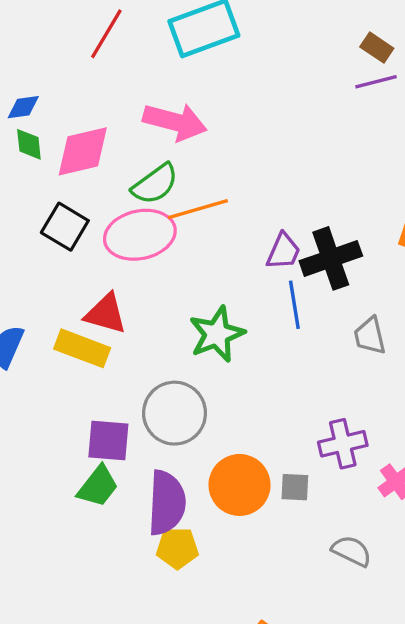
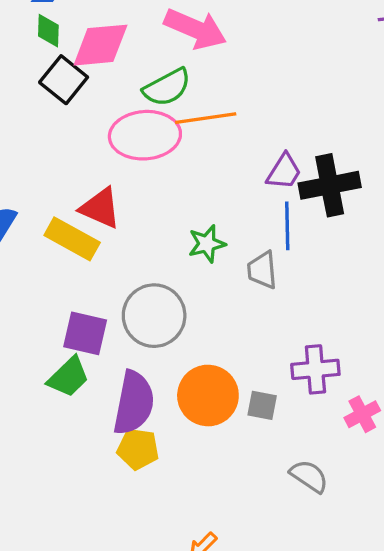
black square: (65, 227) -> (64, 80), moved
green star: (217, 334) -> (207, 244), size x0.7
gray trapezoid: (370, 336) -> (262, 270), moved

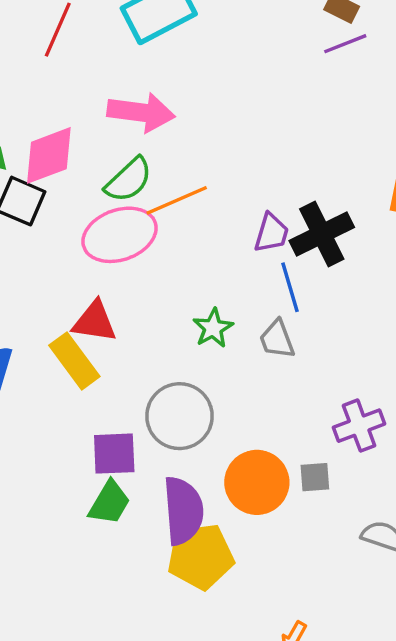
yellow rectangle: (72, 239) -> (74, 361), turned 40
yellow pentagon: (138, 449) -> (200, 557), size x1.5

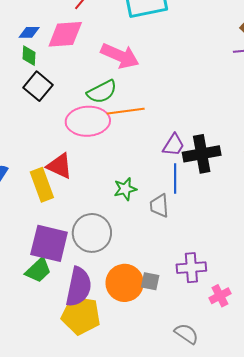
pink diamond: (49, 155) -> (65, 34), moved
purple square: (114, 454) -> (49, 243), size x1.4
gray square: (315, 477) -> (150, 281), moved

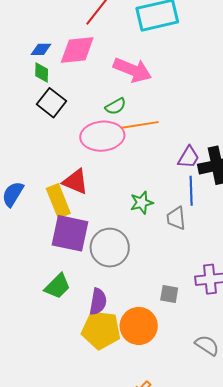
green semicircle: (102, 92) -> (116, 106), size x0.7
purple square: (49, 243) -> (70, 233), moved
orange circle: (125, 283) -> (139, 326), moved
purple semicircle: (79, 287) -> (98, 302), size x0.7

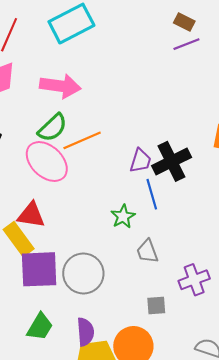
green semicircle: (116, 106) -> (52, 128), size x1.4
pink ellipse: (102, 136) -> (47, 162), turned 63
green star: (142, 203) -> (123, 217), moved
gray trapezoid: (176, 218) -> (147, 251), moved

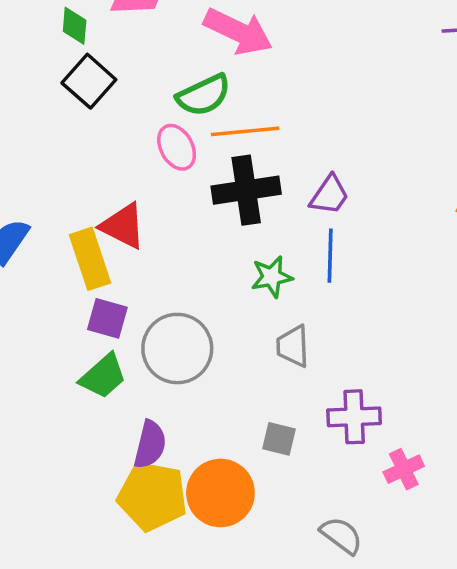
black cross: (172, 161) -> (246, 190), moved
pink ellipse: (47, 162) -> (177, 147), size x0.6
purple square: (39, 269) -> (107, 318), size x0.6
green trapezoid: (40, 327) -> (103, 376), moved

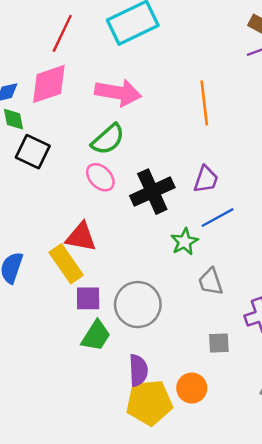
orange line: (245, 131) -> (204, 103), moved, turned -75
blue line: (330, 256) -> (218, 218), turned 76
orange circle: (220, 493) -> (192, 388), size x0.7

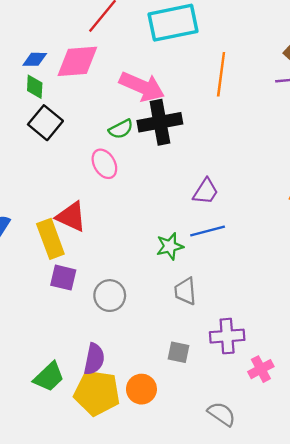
orange line: (204, 103) -> (221, 74), moved
green semicircle: (108, 139) -> (121, 129), size x0.7
black cross: (152, 192) -> (160, 122), moved
gray circle: (138, 305) -> (110, 296), size x0.7
green trapezoid: (96, 336) -> (49, 377), moved

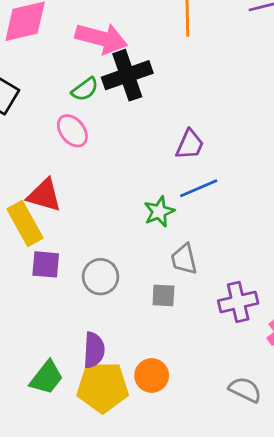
gray square: (178, 352) -> (163, 295), moved

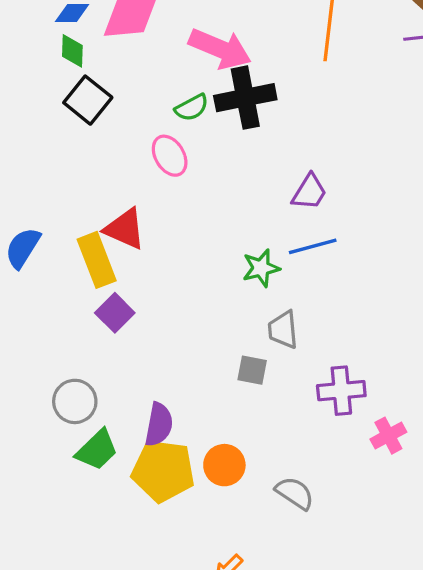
purple square: (46, 264) -> (115, 313), turned 32
gray circle: (100, 277) -> (75, 401), moved
gray semicircle: (245, 390) -> (295, 493), moved

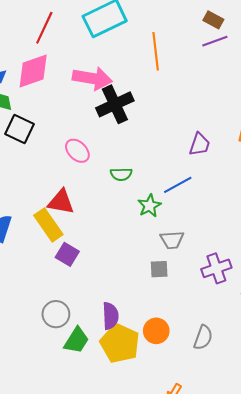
green semicircle: (192, 108) -> (121, 174), moved, turned 40
purple trapezoid: (309, 192) -> (200, 144), moved
gray trapezoid: (283, 330) -> (172, 240), turned -75
yellow pentagon: (163, 471) -> (120, 343), turned 30
gray semicircle: (295, 493) -> (203, 338), turned 90

